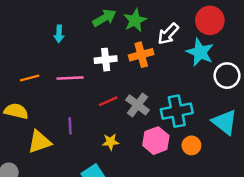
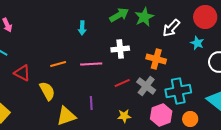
cyan star: (200, 52) -> (197, 43), size x0.6
orange cross: (141, 55) -> (156, 59), moved, turned 30
yellow semicircle: (16, 111) -> (47, 91), turned 48

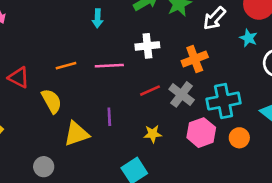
orange cross: (156, 59) -> (195, 59), turned -36

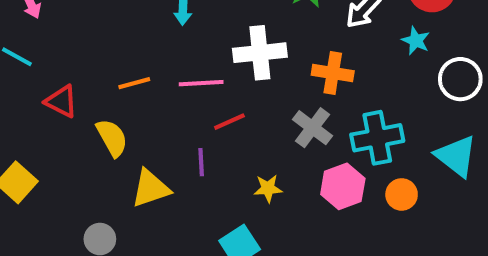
white cross: (147, 46) -> (260, 53), size x1.4
orange cross: (195, 59) -> (333, 73), turned 30
red line: (150, 91) -> (229, 122), moved

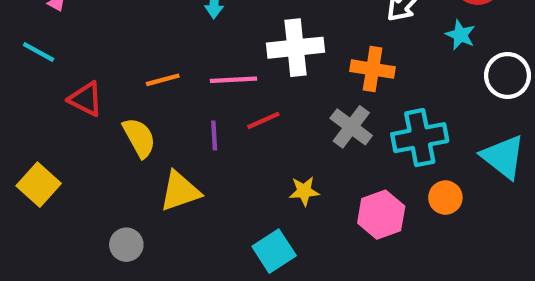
purple line: (201, 162) -> (214, 135), moved
pink hexagon: (343, 186) -> (381, 215), moved

